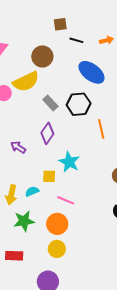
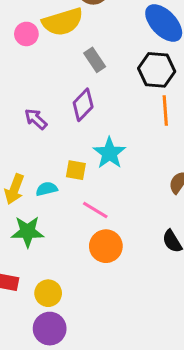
black hexagon: (79, 104) -> (157, 70), moved
orange circle: (57, 224) -> (106, 246), moved
yellow circle: (57, 249) -> (48, 293), moved

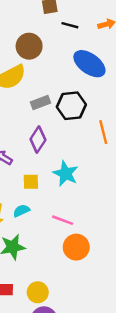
gray rectangle: (95, 60) -> (41, 103), turned -66
black hexagon: (157, 70) -> (71, 106), moved
yellow square: (76, 170) -> (31, 182), moved

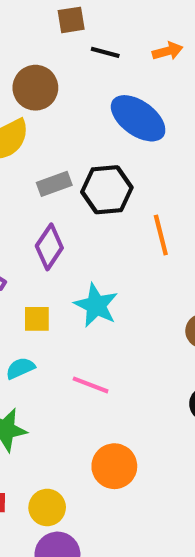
orange circle: (76, 247) -> (114, 466), moved

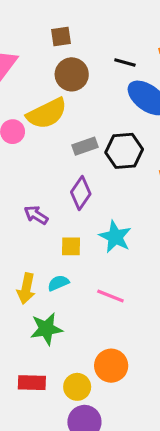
brown square: (71, 20) -> (61, 37), moved
black line: (105, 52) -> (125, 63), moved
orange circle: (114, 466) -> (111, 366), moved

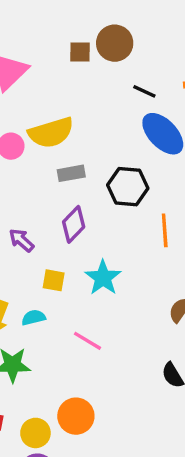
brown circle: (72, 74) -> (115, 43), moved
gray rectangle: (85, 146) -> (71, 173), moved

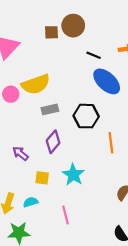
pink line: (87, 341) -> (66, 215), turned 48

